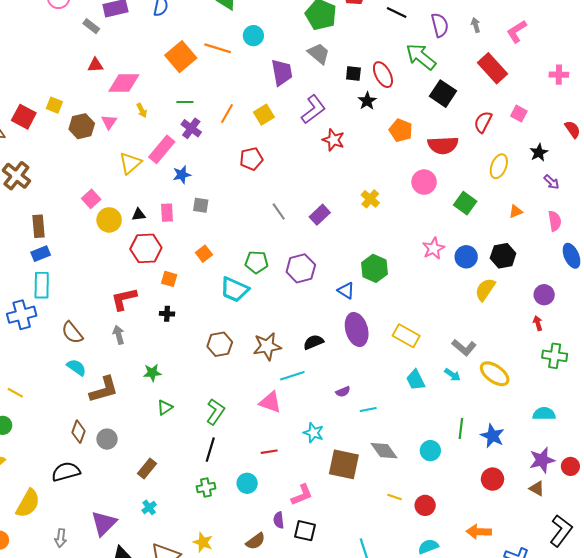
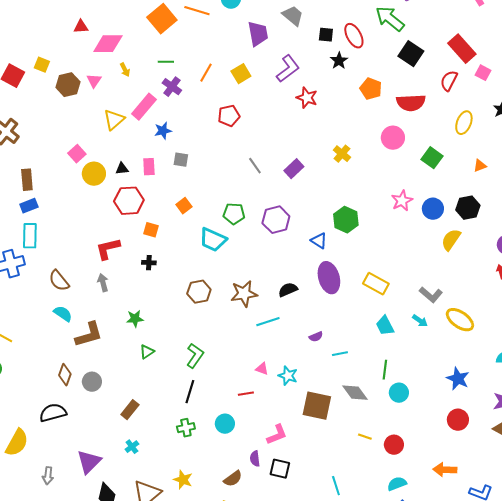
red rectangle: (492, 68) -> (462, 49), moved
pink triangle: (270, 402) -> (262, 369), moved, size x0.6
green line: (461, 428) -> (385, 370), moved

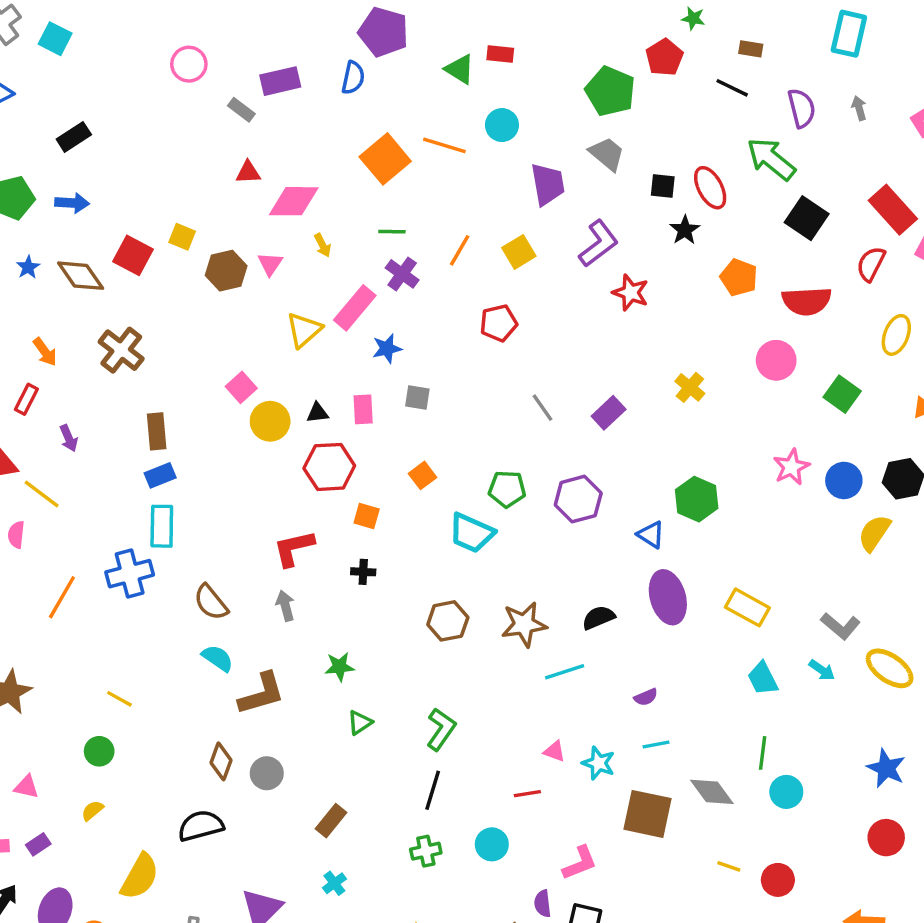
cyan line: (340, 354) -> (656, 745), moved

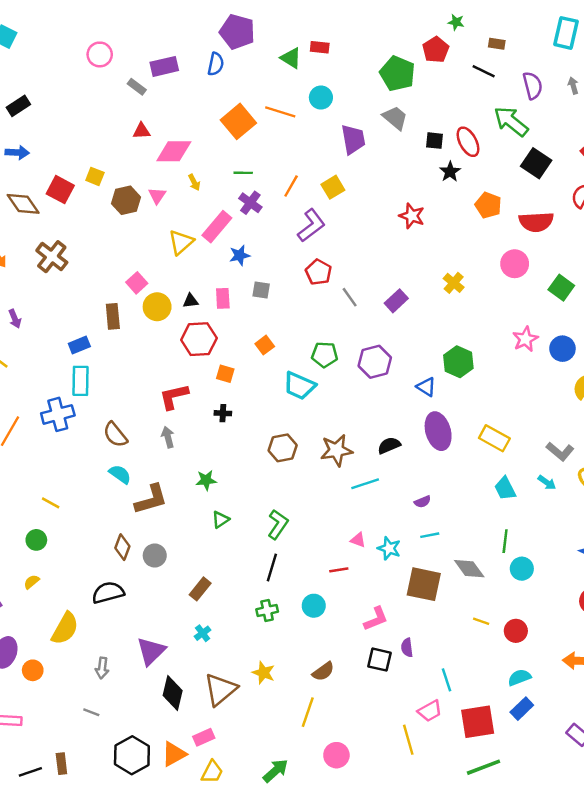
purple L-shape: (598, 244) -> (311, 225), moved
red pentagon: (499, 323) -> (319, 272), moved, turned -30
brown rectangle: (157, 431) -> (113, 316), moved
purple semicircle: (543, 904) -> (407, 648), moved

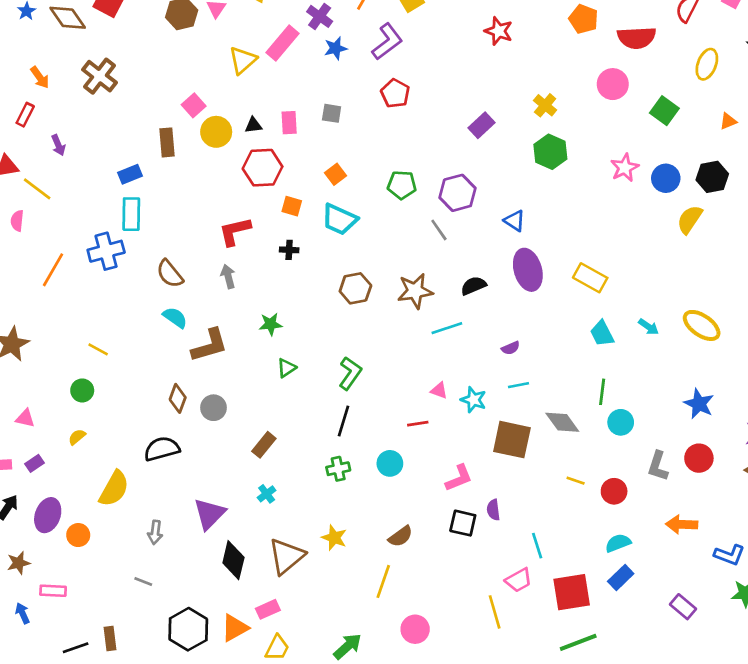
blue star: (240, 255) -> (336, 48), moved
gray line: (350, 297) -> (439, 230), moved
green hexagon: (458, 362) -> (550, 152), moved
cyan trapezoid: (299, 386) -> (340, 219), moved
gray L-shape: (560, 451) -> (658, 466), moved, turned 68

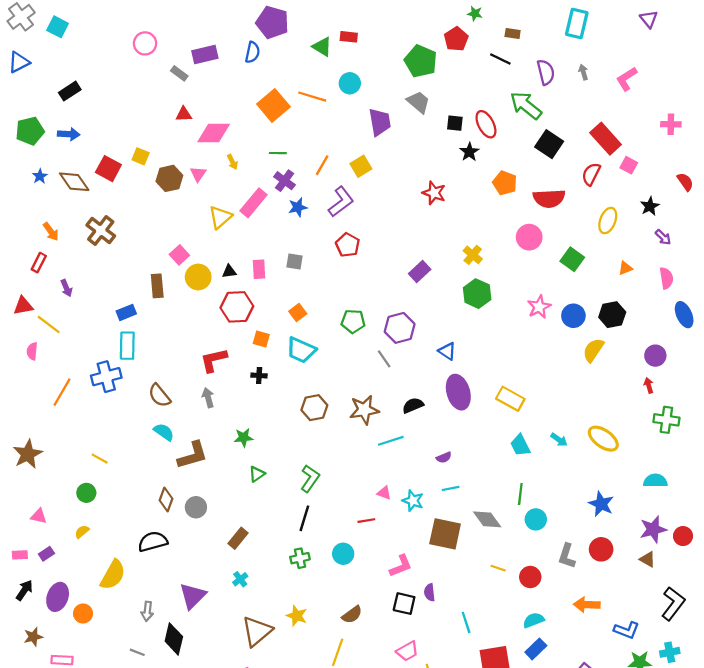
black diamond: (233, 560) -> (174, 639), moved
pink trapezoid: (519, 580) -> (407, 651), moved

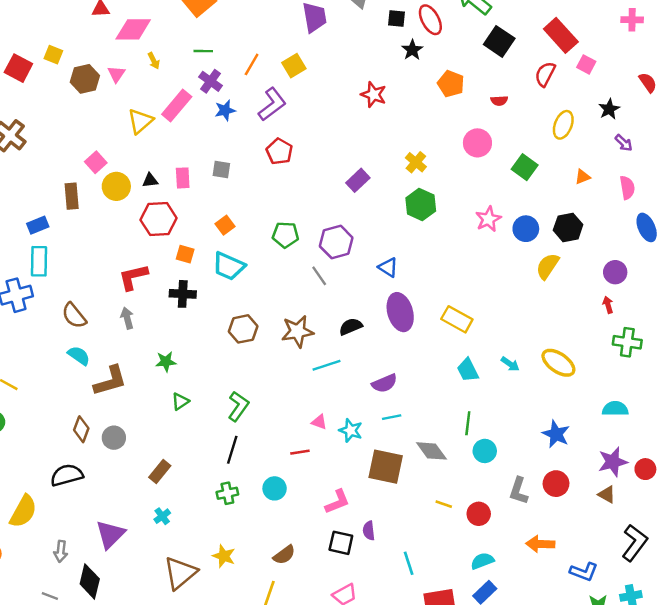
red semicircle: (549, 198) -> (499, 101), size x0.5
black cross: (259, 376) -> (183, 294), size x1.5
purple semicircle: (444, 457) -> (384, 383), size x1.5

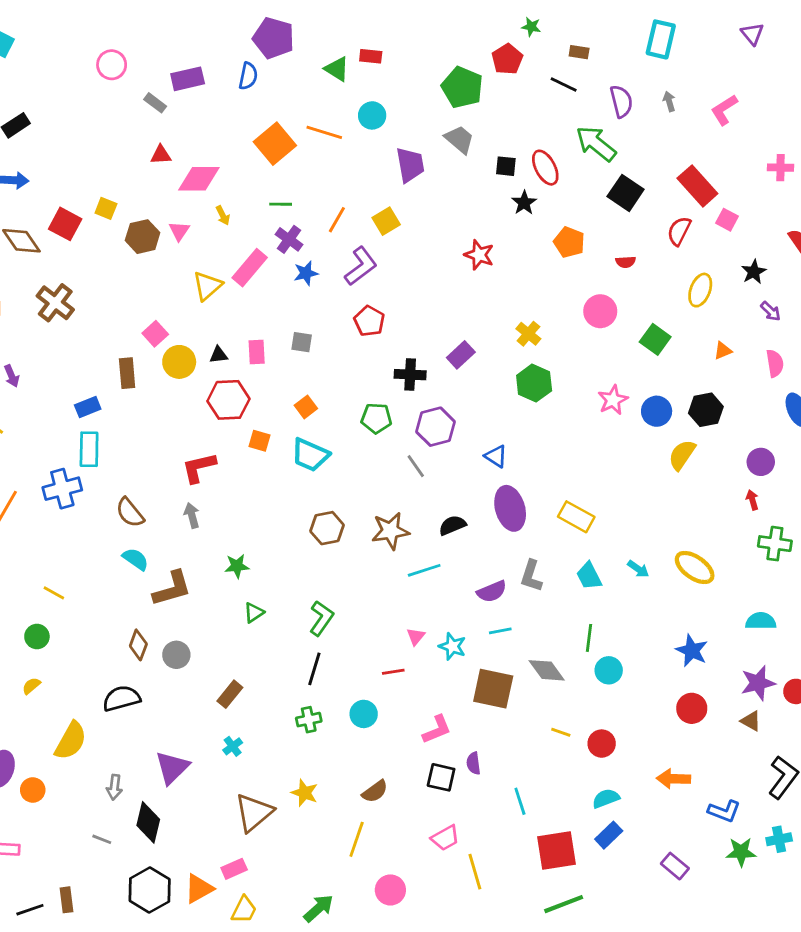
black cross: (183, 294) -> (410, 375), moved
pink triangle: (319, 422) -> (416, 637), turned 49
gray L-shape: (519, 491) -> (531, 576), moved

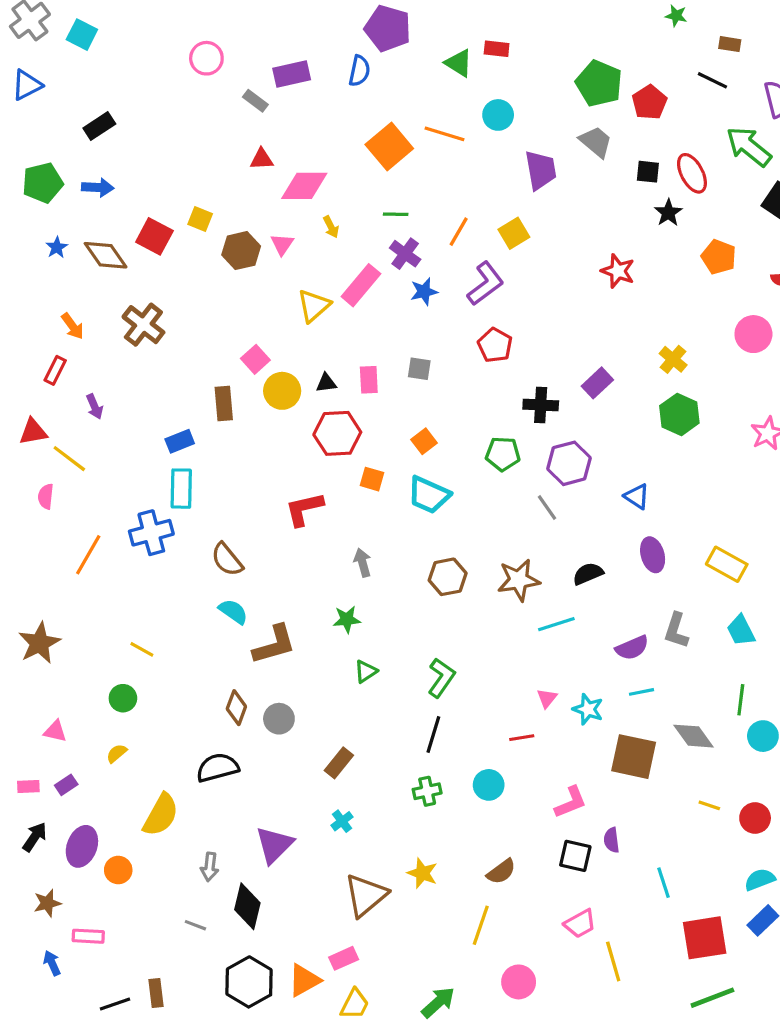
red pentagon: (507, 59) -> (649, 102), moved
purple ellipse: (510, 508) -> (653, 555), size x0.7
gray arrow: (192, 515) -> (363, 563), moved

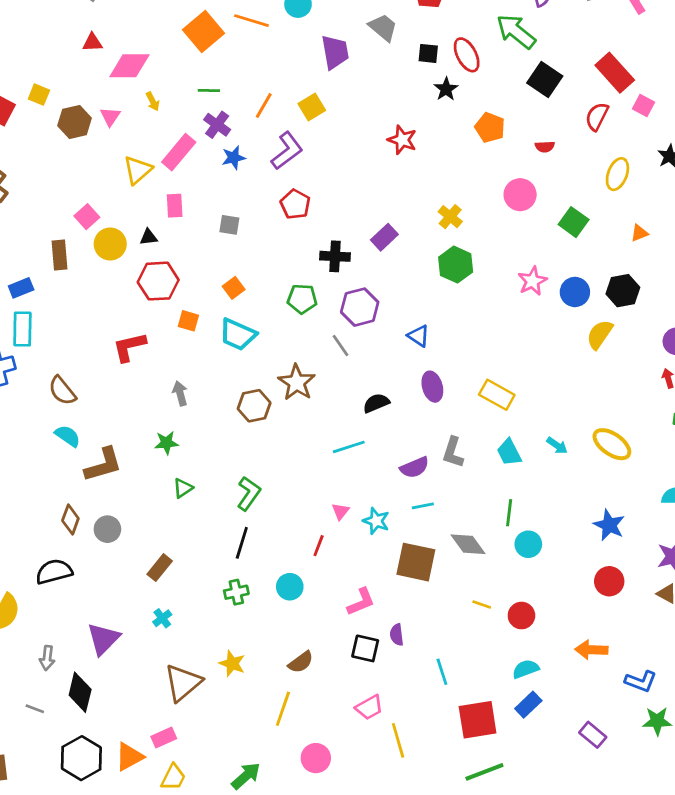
pink rectangle: (369, 380) -> (175, 206), moved
brown star: (519, 580) -> (297, 382), moved, turned -30
red line: (522, 738) -> (319, 546), turned -60

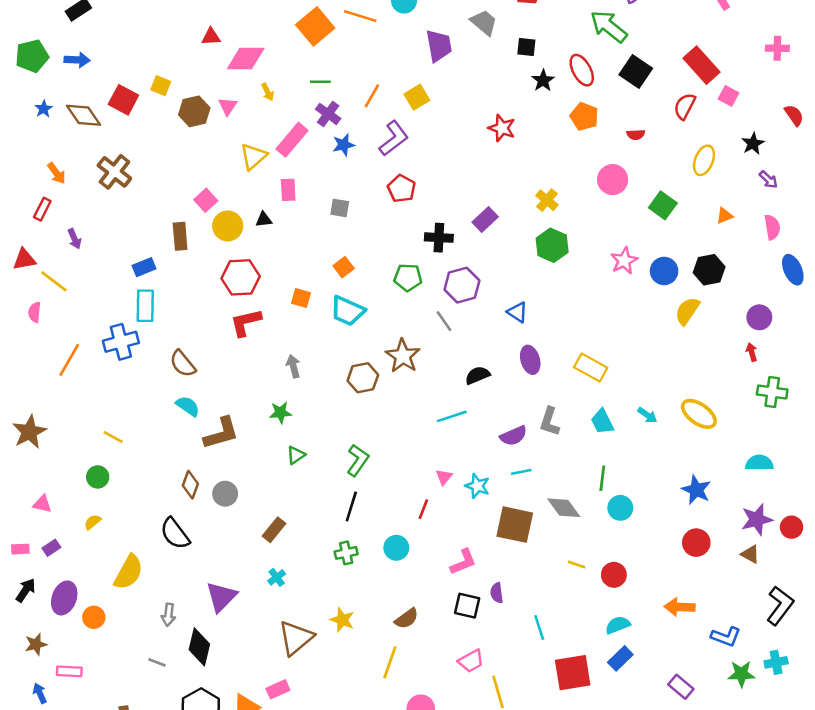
red ellipse: (467, 55) -> (582, 70), moved
red hexagon: (158, 281) -> (241, 277), moved
black semicircle: (54, 572) -> (175, 534), turned -112

